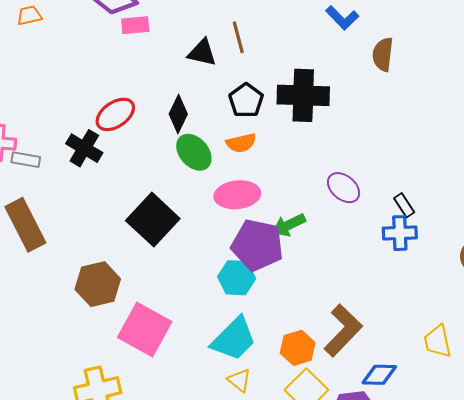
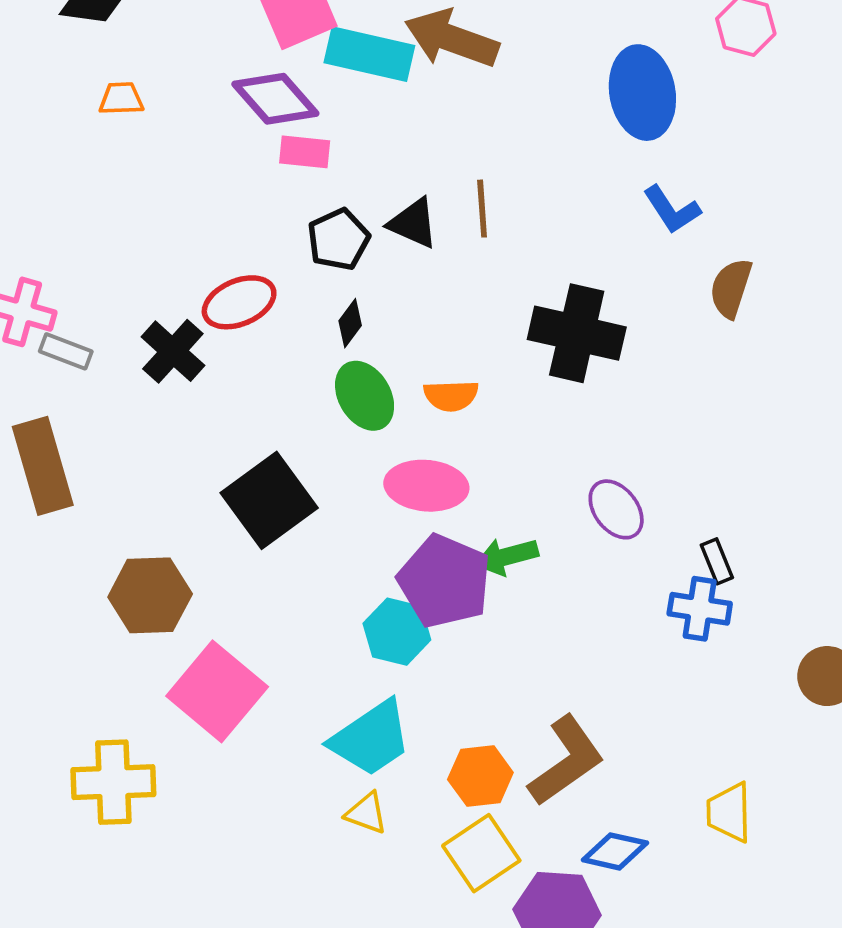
black pentagon: (246, 100) -> (338, 239), moved
black diamond: (178, 114) -> (350, 323), size x0.7
yellow triangle: (239, 380) -> (366, 813), turned -30

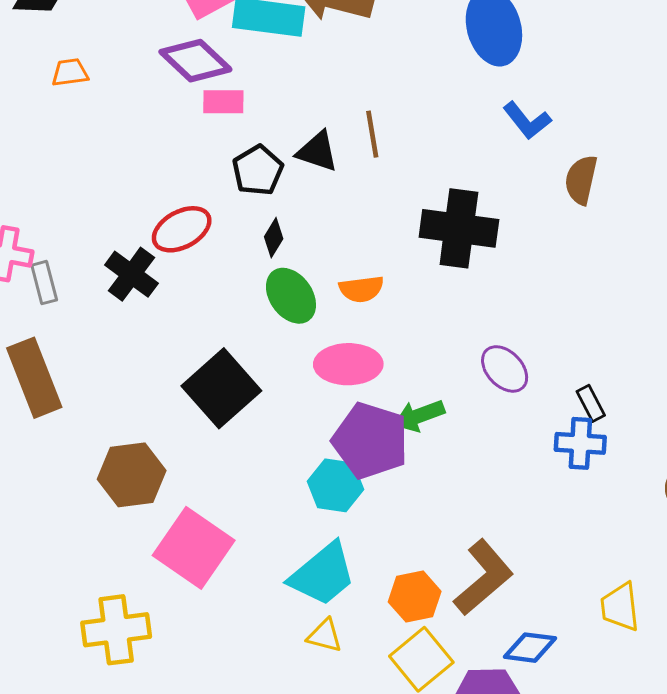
gray rectangle: (66, 351) -> (44, 283), turned 60

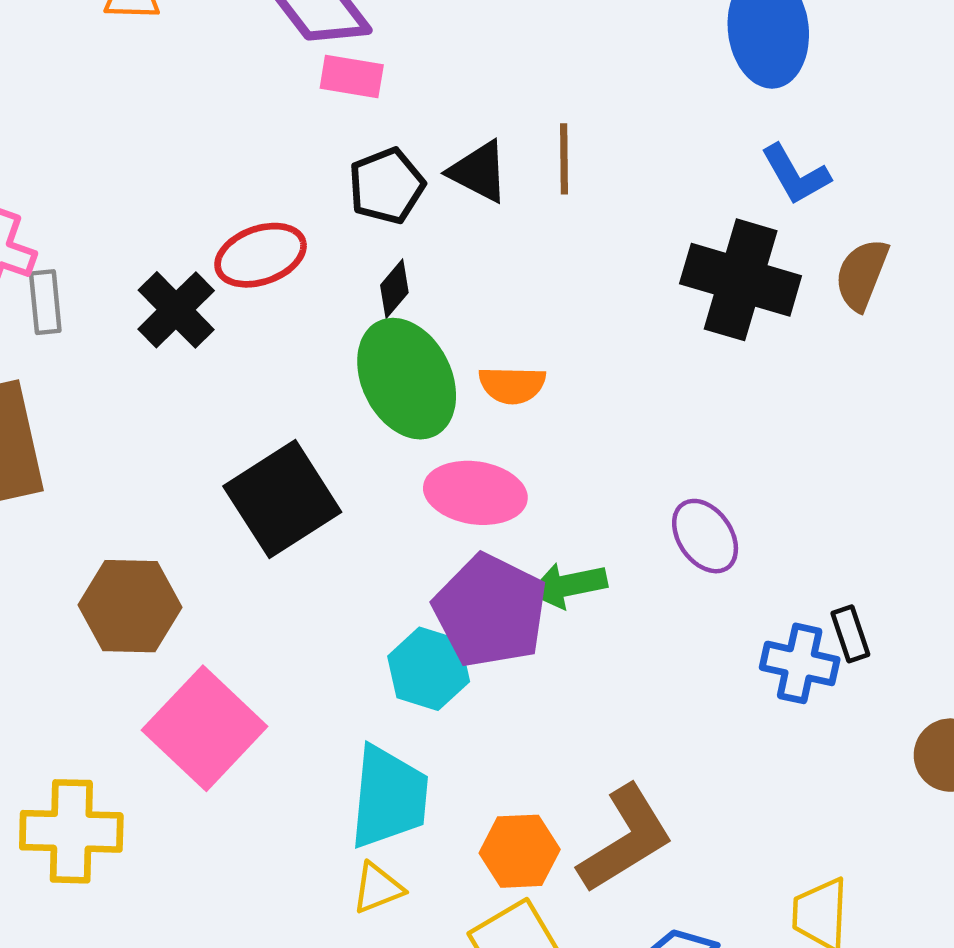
black cross: (459, 228) -> (741, 280), moved
green ellipse: (291, 296) -> (407, 379), size x1.4
black rectangle: (591, 403) -> (850, 634), moved
cyan trapezoid: (323, 574) -> (389, 797), turned -54
yellow triangle: (325, 636) -> (378, 888), turned -45

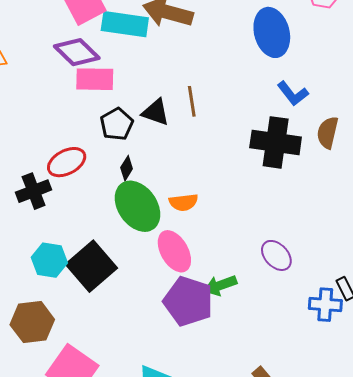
pink rectangle: (352, 77) -> (95, 79), size x1.4
black cross: (176, 310) -> (34, 191), turned 32
pink ellipse: (475, 493) -> (174, 251), turned 60
cyan hexagon: (429, 669) -> (49, 260), moved

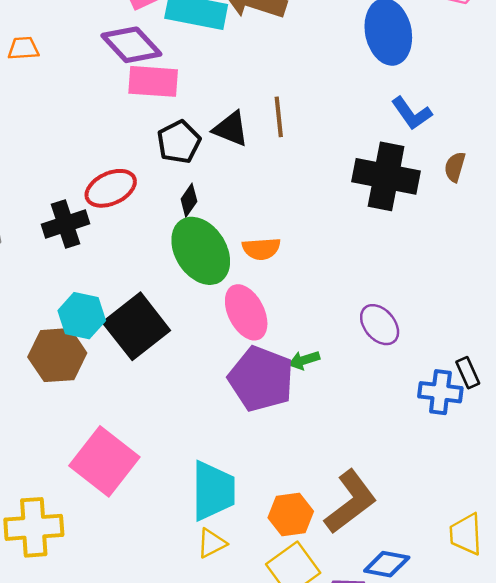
brown semicircle: (328, 133) -> (455, 167), size x0.7
green arrow: (220, 285) -> (304, 360), size x0.7
brown hexagon: (32, 322) -> (57, 355), moved

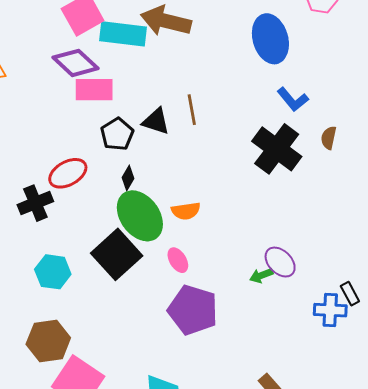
black cross: (386, 176) -> (277, 149), turned 30
pink ellipse: (246, 312) -> (178, 260), size x0.6
black square: (136, 326) -> (117, 254), moved
brown hexagon: (57, 355) -> (48, 341), moved
green arrow: (304, 360) -> (261, 275), moved

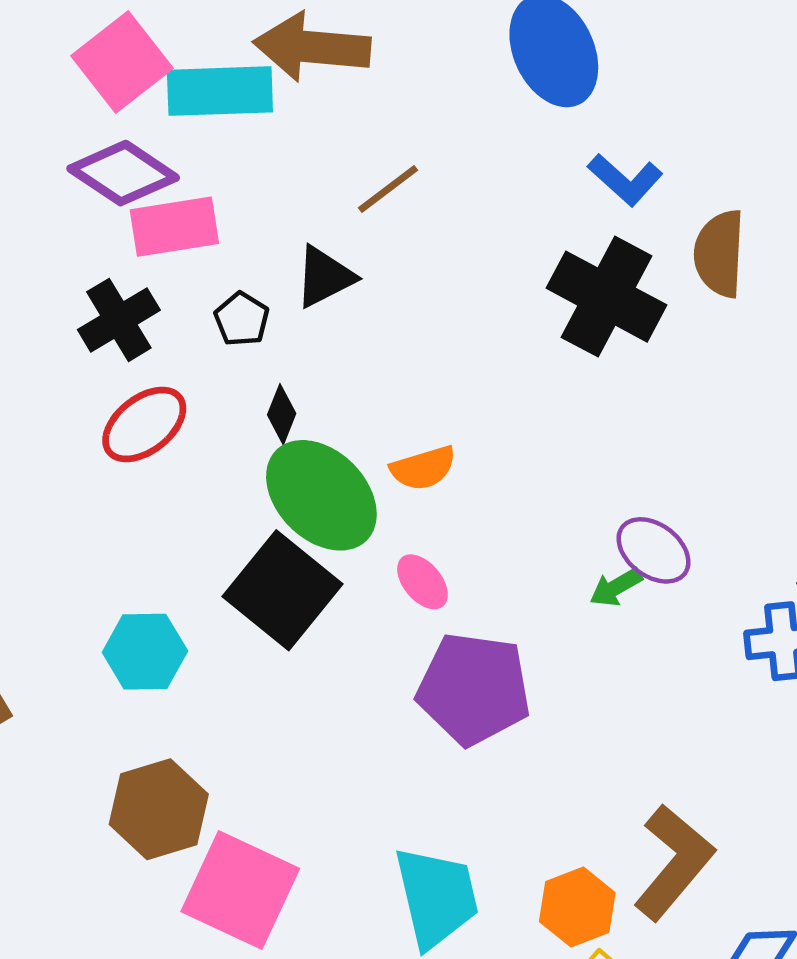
brown line: (192, 110) -> (388, 189), moved, turned 72
black triangle: (156, 121) -> (325, 277), turned -36
black pentagon: (117, 134) -> (242, 319), size x0.7
brown semicircle: (329, 138) -> (719, 253), size x1.6
black cross: (35, 203) -> (119, 320), moved

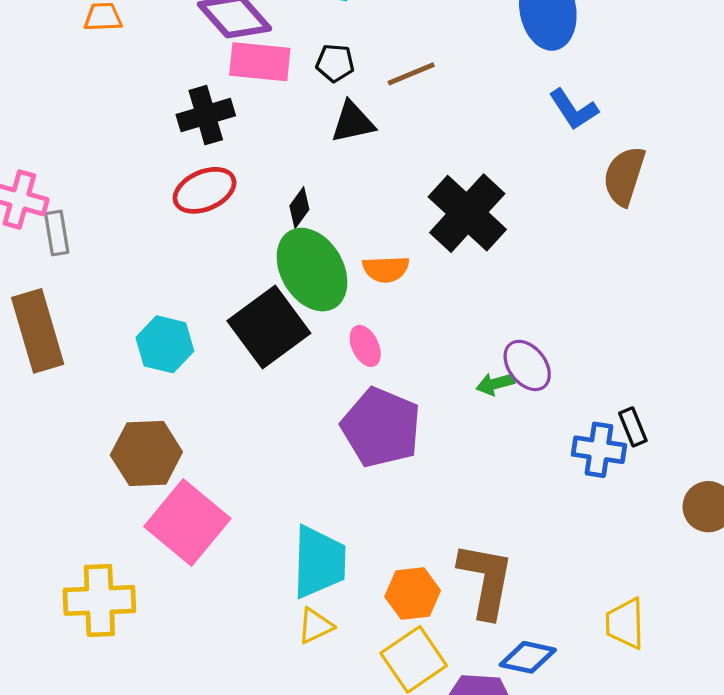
black cross: (606, 297) -> (467, 213), moved
black pentagon: (242, 319) -> (335, 63), moved, turned 30
brown L-shape: (674, 862) -> (486, 580), turned -44

